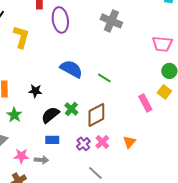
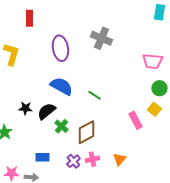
purple ellipse: (60, 20) -> (60, 48), moved
black semicircle: (50, 115) -> (46, 111), moved
pink cross: (102, 142) -> (92, 159), turned 32

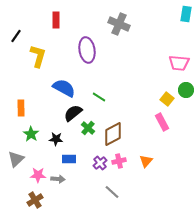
gray cross: (101, 38) -> (119, 24), moved
blue semicircle: (61, 86) -> (64, 88), moved
green line: (94, 95) -> (99, 97), moved
black star: (25, 108) -> (56, 139), moved
yellow square: (154, 109) -> (167, 99), moved

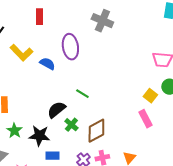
yellow L-shape: (38, 56) -> (21, 53), turned 120
blue semicircle: (64, 88) -> (47, 64), moved, size x0.7
black star: (56, 139) -> (39, 136), size x1.5

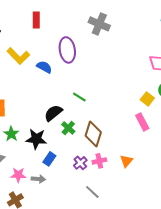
brown diamond: (96, 131) -> (93, 134), turned -45
blue rectangle: (52, 156) -> (49, 159), turned -56

